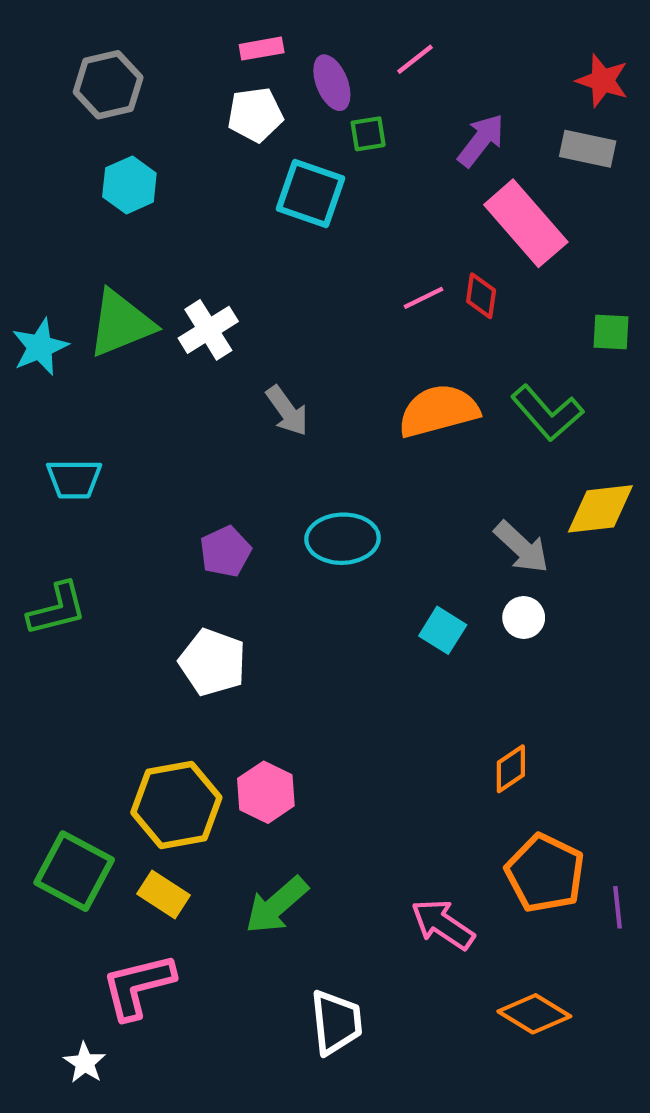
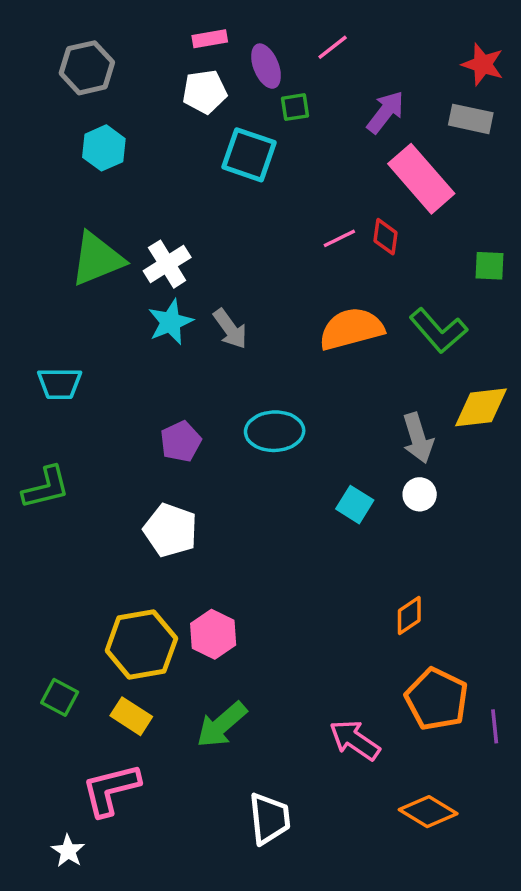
cyan star: (40, 347) -> (170, 322), moved
gray arrow: (522, 547) -> (418, 438), turned 30
green square: (74, 871) -> (60, 697), size x0.6

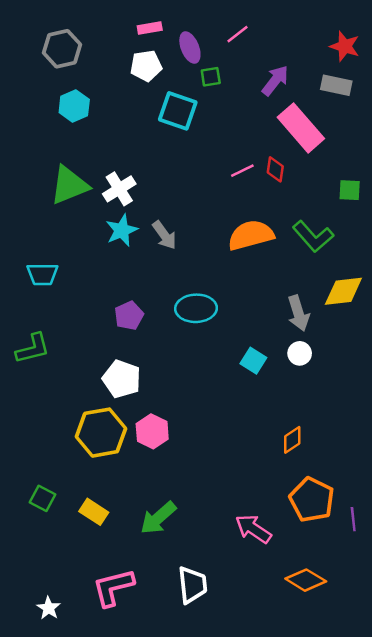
pink hexagon: (213, 634) -> (152, 431), moved
yellow hexagon: (141, 644) -> (101, 433), moved
pink L-shape: (111, 790) -> (113, 587), moved

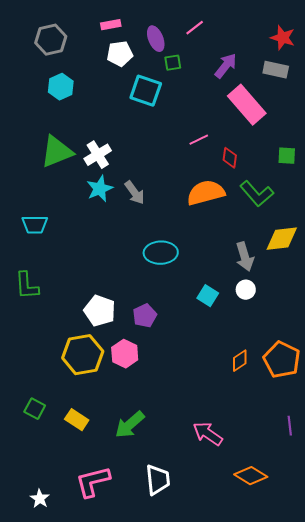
pink rectangle: (150, 28) -> (111, 25), moved
red diamond: (275, 169) -> (230, 158), moved
purple pentagon: (129, 316) -> (145, 316), moved
green L-shape: (33, 349) -> (27, 286), turned 100
orange pentagon: (312, 500) -> (282, 360), moved

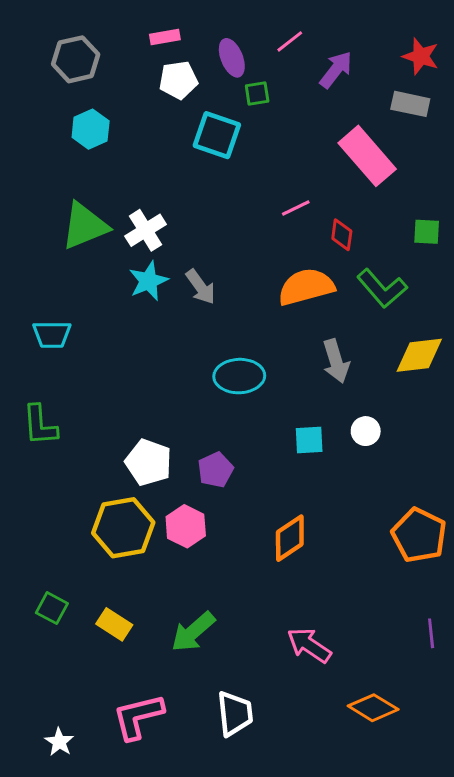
purple arrow: (226, 66) -> (336, 70), moved
gray arrow: (245, 257) -> (336, 361), moved
cyan square: (208, 296) -> (309, 440), turned -35
orange diamond: (240, 361) -> (290, 538), moved, size x1.4

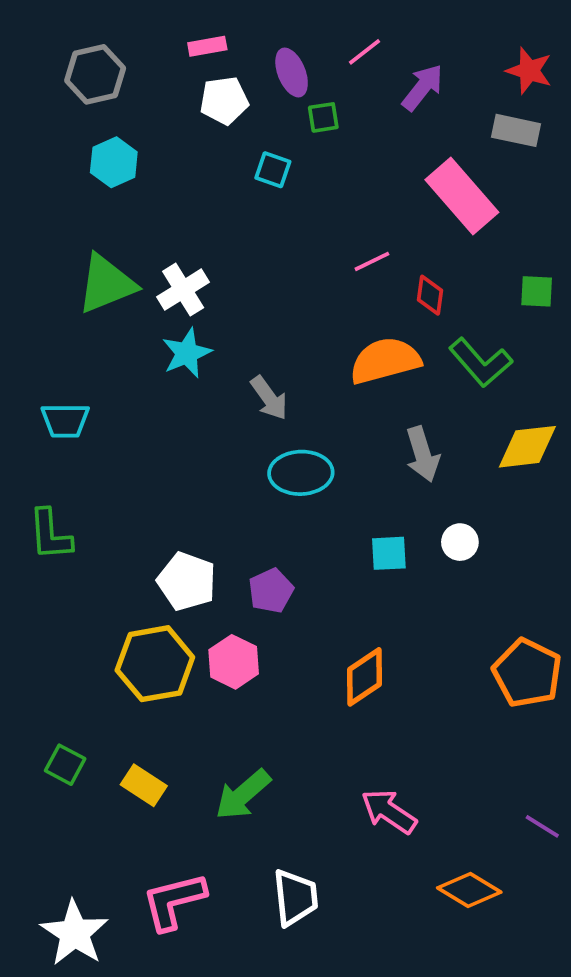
cyan square: (217, 135) -> (273, 170), size x0.6
gray arrow: (201, 287) -> (269, 398), moved
purple line: (431, 633) -> (542, 826), moved, turned -52
white star: (59, 742) -> (75, 933), size x1.8

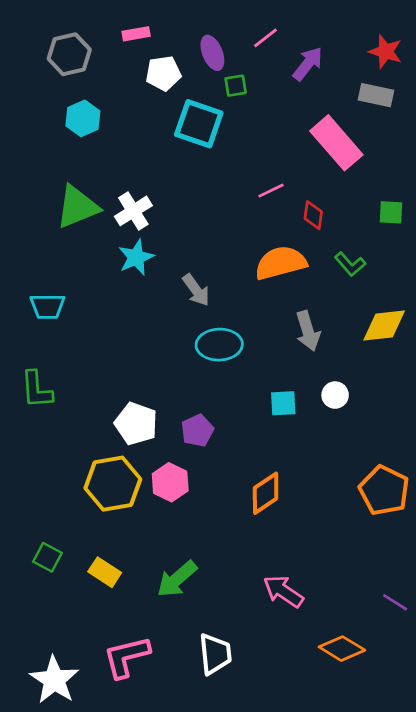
pink rectangle: (207, 46) -> (136, 34), moved
cyan square: (273, 170) -> (199, 124), size x1.8
green L-shape: (480, 362) -> (350, 264), size x0.7

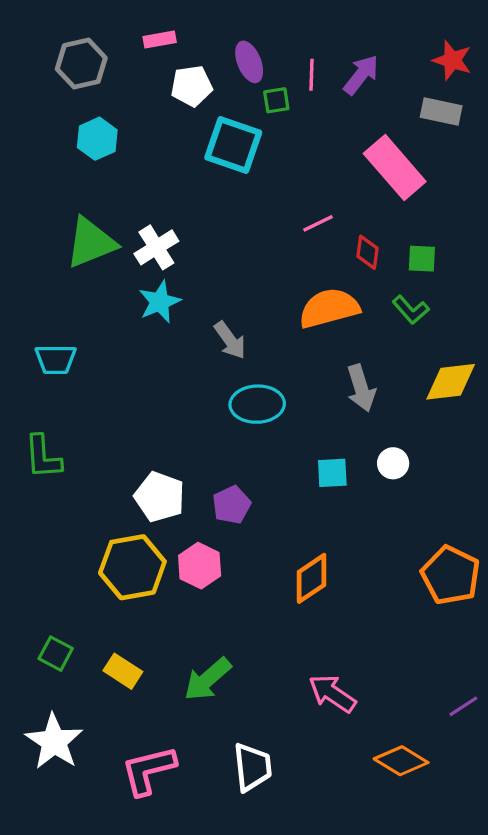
pink line: (266, 38) -> (312, 75), moved, turned -50
green square: (391, 212) -> (422, 259), moved
purple line: (395, 602) -> (463, 706), turned -65
white star: (54, 680) -> (54, 742), moved

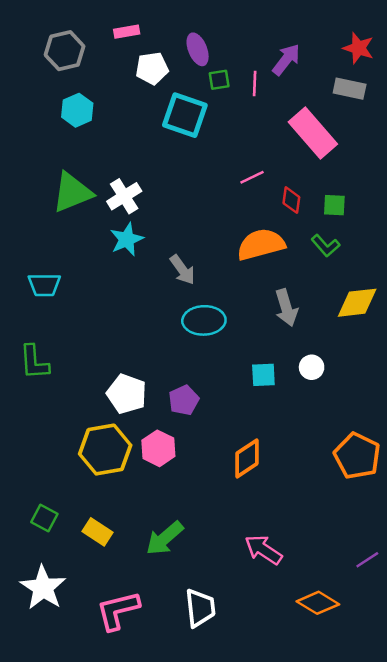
pink line: (312, 75) -> (255, 84), moved

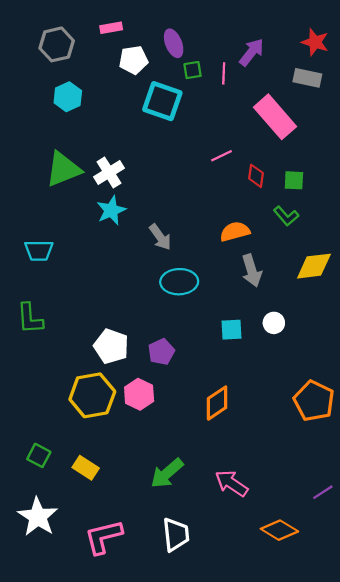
orange semicircle: (261, 244) -> (235, 232), moved, size x0.7
green arrow: (165, 538) -> (167, 473), moved

